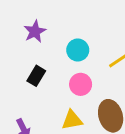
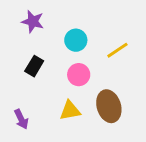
purple star: (35, 31) -> (33, 21), turned -30

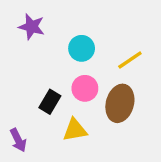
black rectangle: (34, 66) -> (50, 102), moved
brown ellipse: (109, 106) -> (120, 103), moved, turned 32

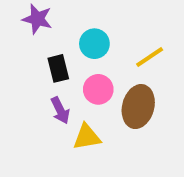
black rectangle: (50, 102) -> (58, 68), moved, turned -45
purple arrow: (18, 140) -> (60, 110), moved

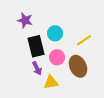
black rectangle: (58, 68) -> (36, 46), size x1.5
brown ellipse: (138, 107) -> (78, 66), turned -40

